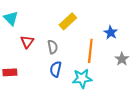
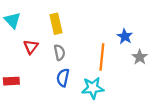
yellow rectangle: (68, 21) -> (56, 24), moved, turned -60
gray star: (122, 59) -> (140, 57), moved

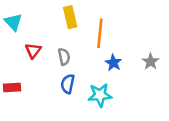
yellow rectangle: (56, 24) -> (70, 17), moved
blue star: (125, 36) -> (113, 63), moved
orange line: (102, 57) -> (100, 33), moved

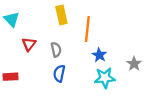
gray star: (151, 62) -> (134, 64), moved
cyan star: (100, 95) -> (105, 78), moved

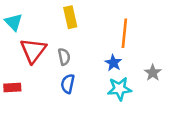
orange line: (87, 29) -> (124, 33), moved
red triangle: (29, 44) -> (33, 50), size x1.6

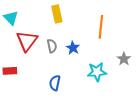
blue star: (113, 63) -> (73, 48), moved
blue semicircle: (68, 84) -> (55, 83), moved

